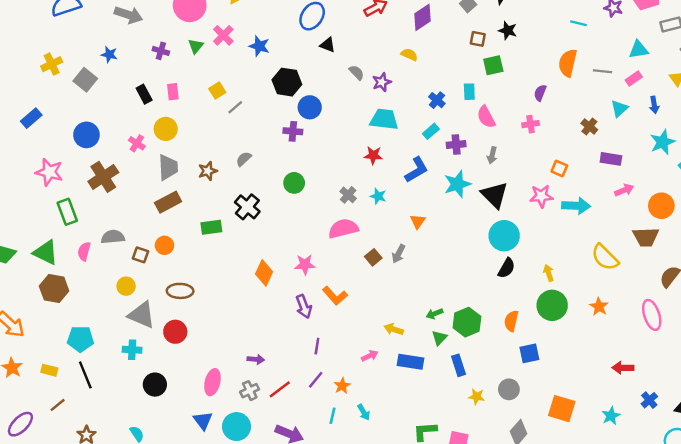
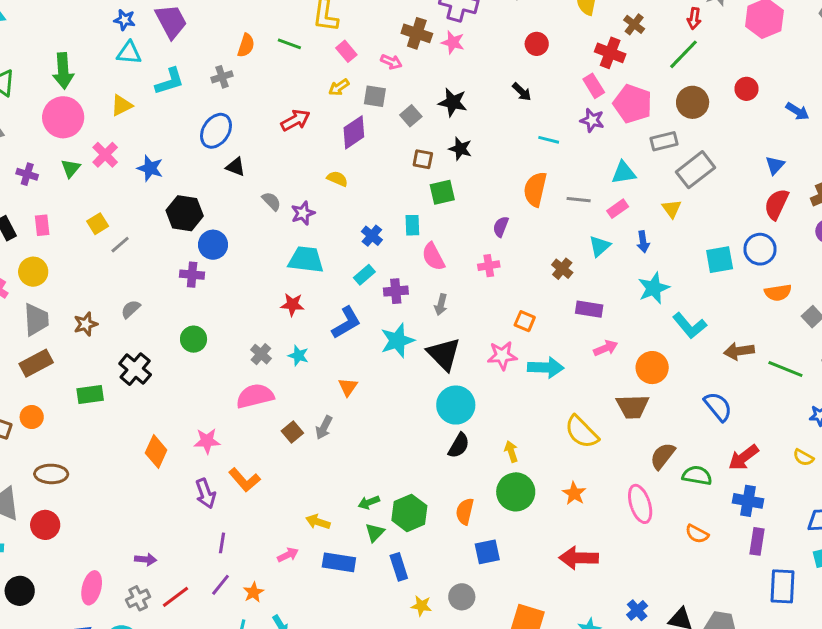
red arrow: (623, 368) -> (579, 558), moved, size x1.4

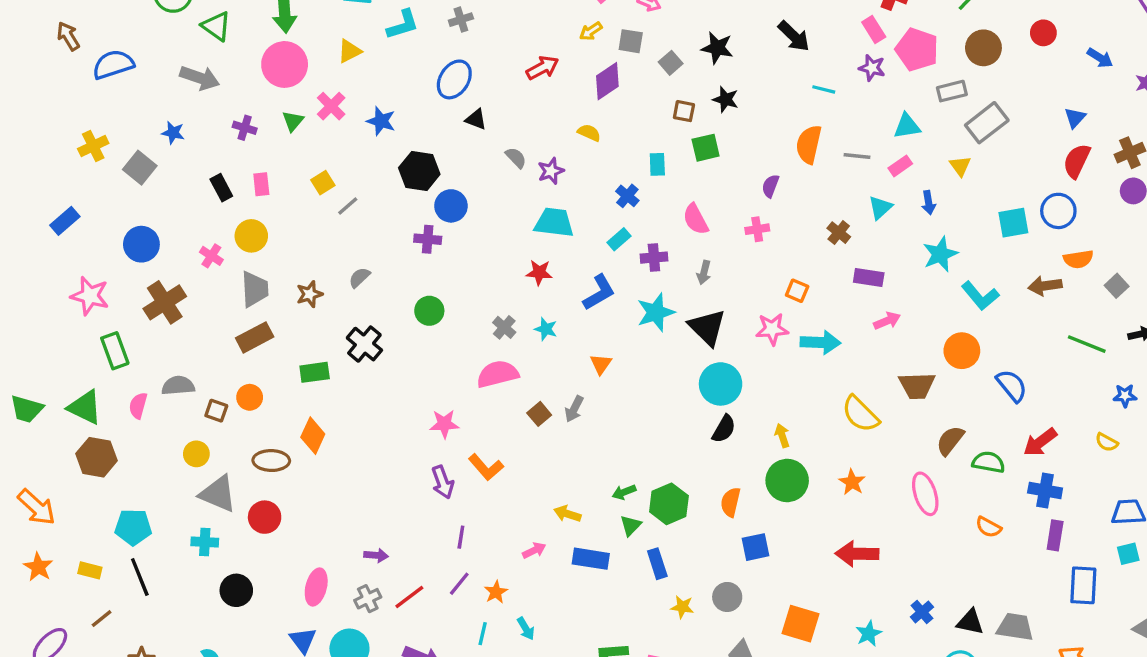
black arrow: (522, 92) -> (794, 36), size x1.5
cyan rectangle: (412, 225) -> (657, 164), moved
brown arrow: (739, 351) -> (1045, 286), moved
orange circle: (652, 368) -> (962, 351), moved
orange diamond: (156, 451) -> (313, 436), moved

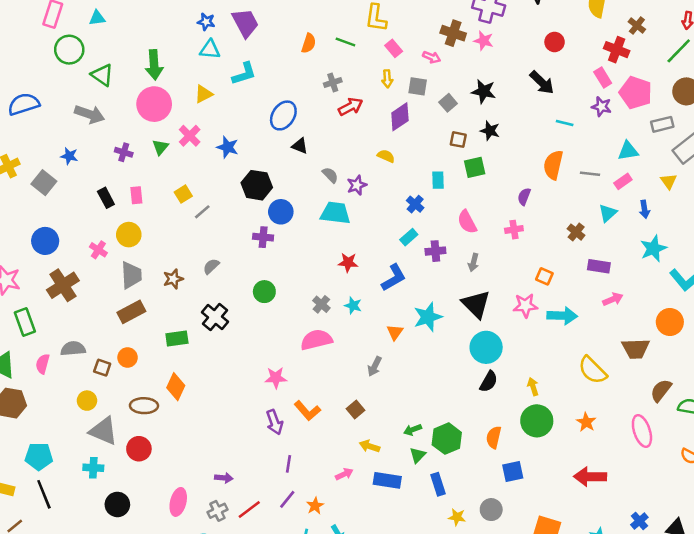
gray cross: (461, 20) -> (333, 83), moved
yellow arrow: (591, 31) -> (387, 79), turned -60
cyan trapezoid: (554, 223) -> (335, 213), moved
cyan star: (656, 312) -> (428, 317), moved
brown square: (539, 414) -> (356, 409), moved

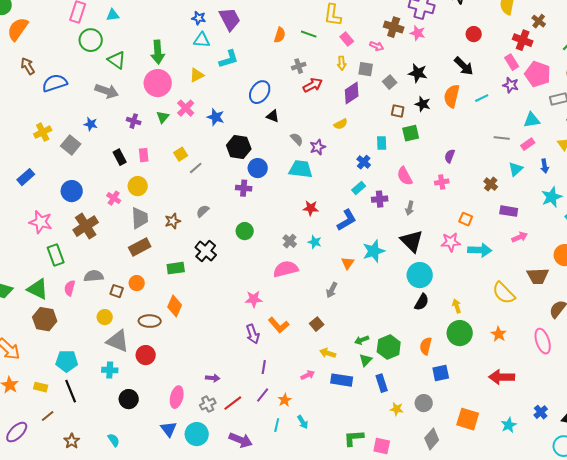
cyan line: (565, 123) -> (482, 98), turned -40
yellow semicircle: (386, 156) -> (341, 124), turned 128
orange semicircle: (553, 165) -> (452, 96), moved

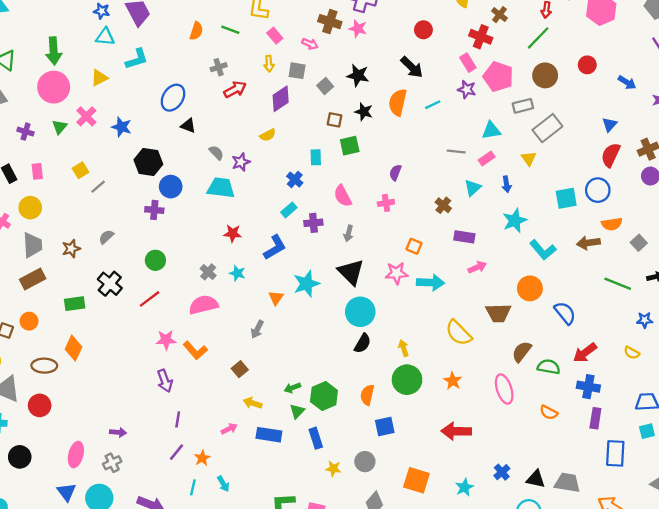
orange L-shape: (279, 325) -> (195, 350), moved
red line: (233, 403) -> (150, 299), moved

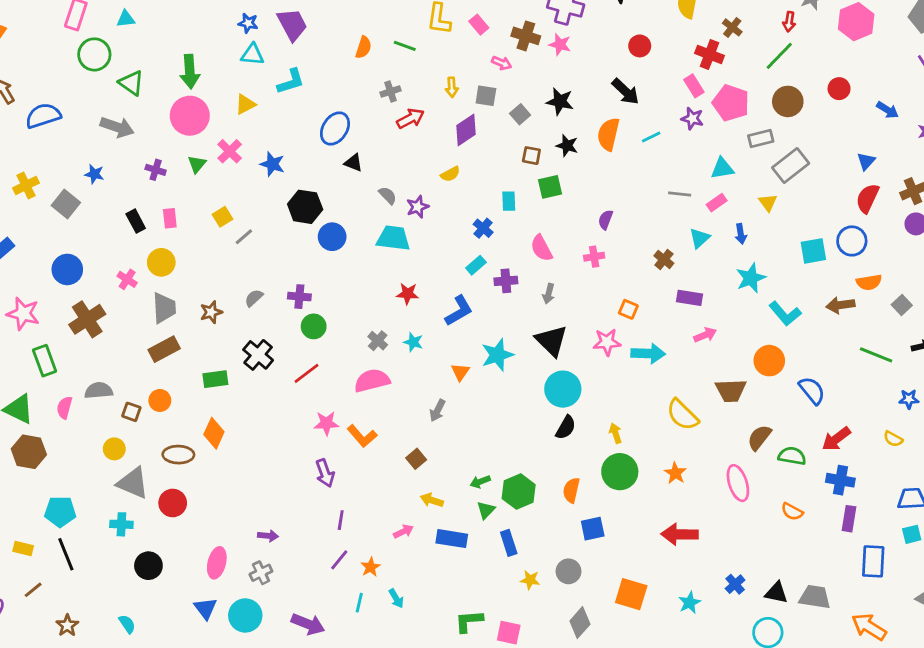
pink rectangle: (275, 36) -> (479, 25), moved
purple cross: (154, 210) -> (299, 297), moved

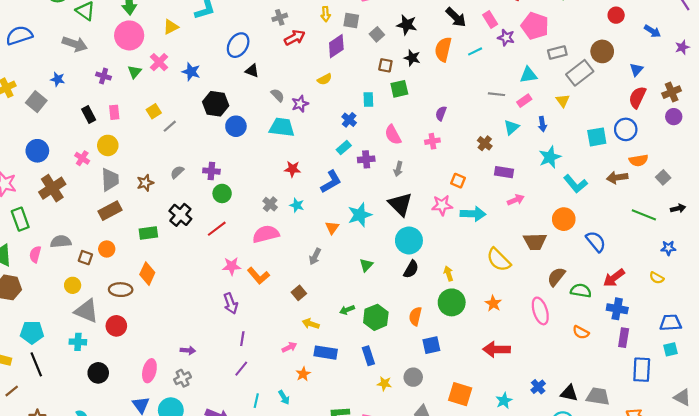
pink rectangle: (694, 86) -> (490, 19), moved
brown circle: (788, 101) -> (602, 51), moved
green triangle: (486, 510) -> (366, 265), moved
orange star: (371, 567) -> (303, 374), moved

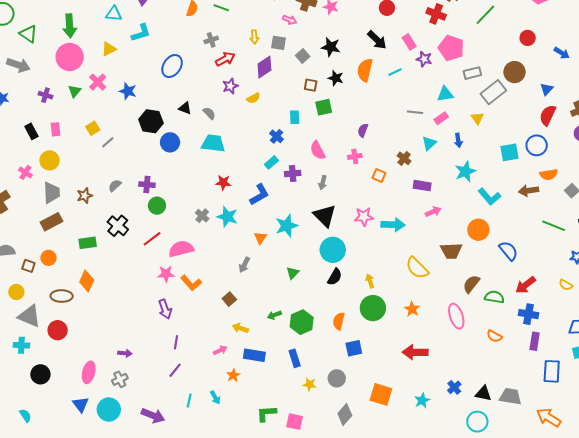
black triangle: (252, 71) -> (185, 108), moved
purple star: (300, 104) -> (230, 86), moved
orange square: (458, 181) -> (379, 176), moved
cyan star: (297, 205) -> (227, 217), size x1.5
pink semicircle: (266, 234) -> (181, 249), moved

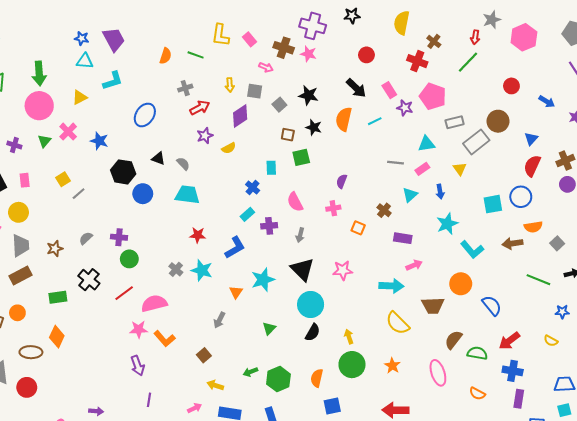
cyan arrow: (393, 225) -> (391, 286), moved

